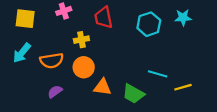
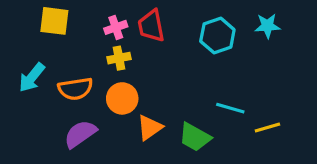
pink cross: (64, 11) -> (116, 27), moved
yellow square: (25, 19) -> (54, 21), moved
orange triangle: (102, 87) -> (150, 127), turned -42
purple semicircle: (55, 92) -> (80, 134), size x1.5

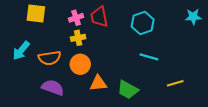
cyan star: (267, 26) -> (193, 17), moved
cyan line: (230, 108) -> (149, 57), moved
orange triangle: (150, 127) -> (98, 83), turned 30
purple semicircle: (80, 134) -> (53, 88), turned 55

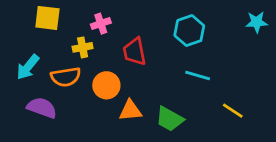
red trapezoid: (99, 17) -> (134, 52), moved
yellow cross: (78, 38) -> (83, 47), moved
yellow line: (175, 83) -> (233, 111), turned 49
purple semicircle: (53, 88) -> (42, 108), moved

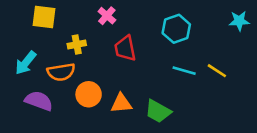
pink cross: (101, 24) -> (107, 16), moved, turned -30
orange circle: (106, 85) -> (89, 94), moved
yellow line: (233, 111) -> (217, 71), moved

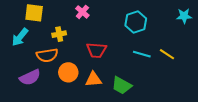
red trapezoid: (125, 48) -> (96, 50), moved, turned -75
cyan arrow: (26, 63) -> (20, 37), moved
purple semicircle: (39, 101) -> (30, 77), turned 135

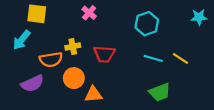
yellow cross: (59, 34) -> (73, 46), moved
orange triangle: (93, 79) -> (93, 94), moved
green trapezoid: (122, 85) -> (160, 92), moved, turned -50

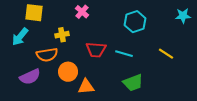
yellow cross: (73, 46) -> (62, 35), moved
cyan line: (153, 58) -> (124, 54), moved
green trapezoid: (160, 92) -> (133, 83), moved

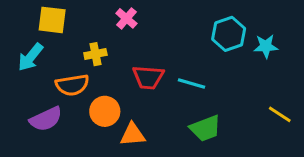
cyan star: (183, 16) -> (266, 46), moved
cyan hexagon: (135, 22) -> (229, 34), moved
yellow line: (166, 54) -> (280, 114), moved

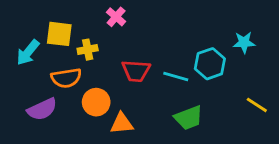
yellow square: (52, 20) -> (59, 34), moved
cyan hexagon: (229, 34) -> (210, 64), moved

